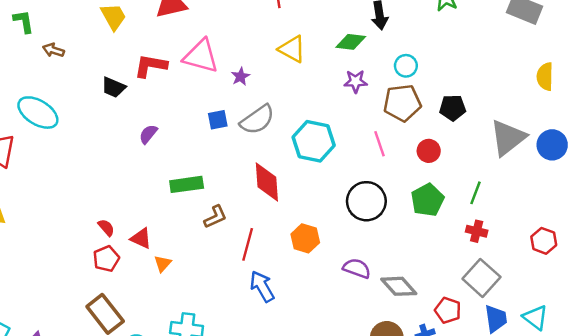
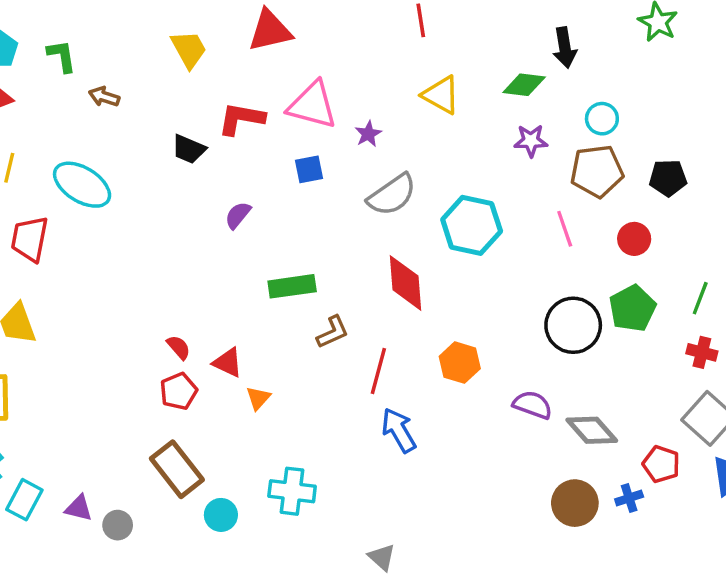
blue square: (218, 120) -> (309, 169), moved
black circle: (366, 201) -> (573, 325), moved

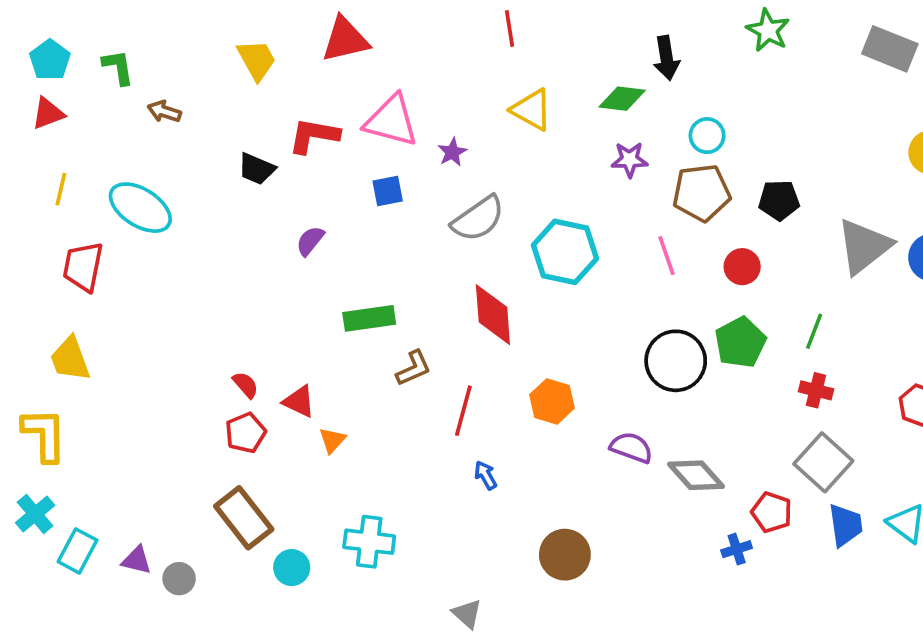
blue arrow: (399, 430) -> (486, 475), size x0.6
brown circle: (575, 503) -> (565, 555), moved

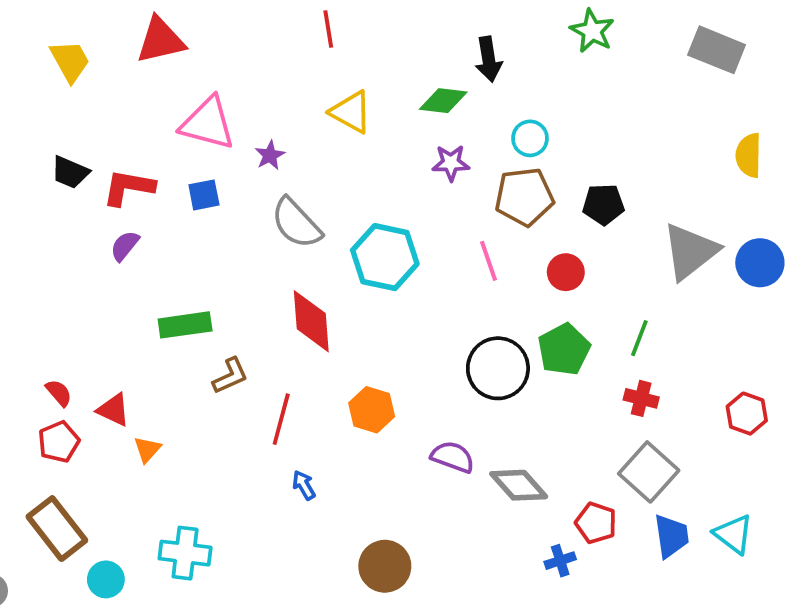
red L-shape: (314, 136) -> (128, 187), moved
gray semicircle: (478, 219) -> (296, 223), turned 82

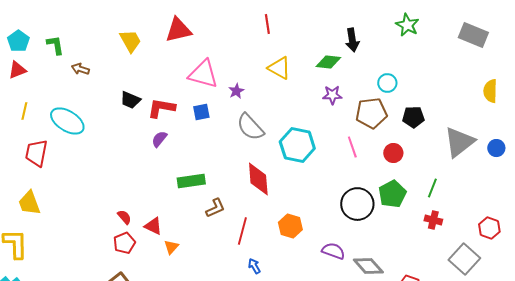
cyan circle: (530, 138) -> (387, 83), moved
blue circle: (760, 263) -> (496, 148), size x0.7
gray square: (649, 472) -> (464, 259), moved

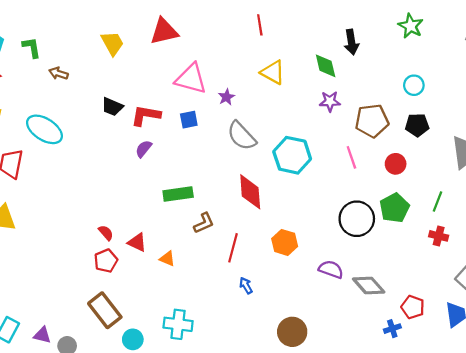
green diamond: (328, 62) -> (326, 66), turned 70
cyan circle: (387, 83) -> (414, 85), moved
orange triangle: (171, 247) -> (167, 259), moved, turned -49

